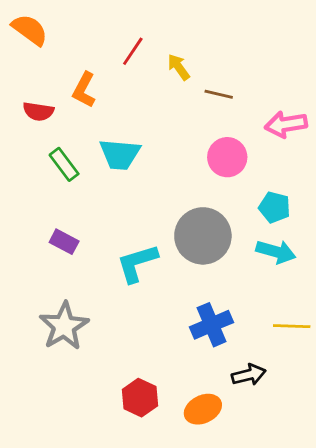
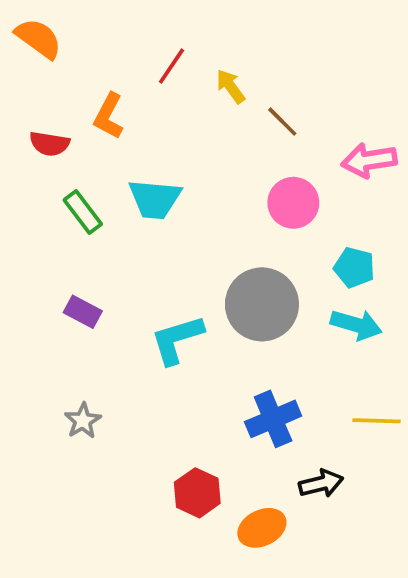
brown line: (219, 94) -> (282, 122), turned 32
gray star: (64, 326) -> (83, 421), size x0.6
red hexagon: (140, 398) -> (197, 493), moved

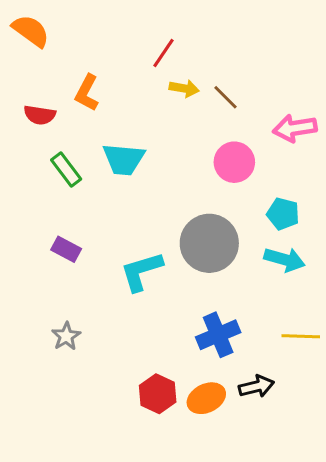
red line: (171, 66) -> (164, 53), moved
yellow arrow: (231, 86) -> (184, 88), moved, turned 136
orange ellipse: (262, 528) -> (206, 398), moved

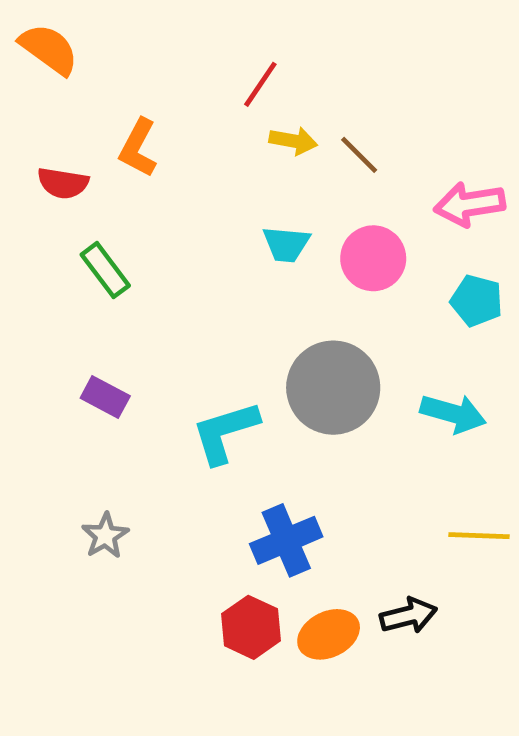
cyan trapezoid: (124, 159) -> (286, 244), moved, size x0.7
cyan pentagon: (283, 214) -> (477, 301), moved
blue cross: (218, 335) -> (286, 540), moved

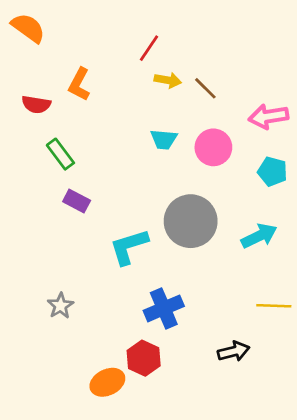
purple rectangle: (105, 397) -> (77, 201), moved
cyan arrow: (453, 413) -> (259, 236), turned -42
orange ellipse: (329, 634) -> (107, 382), moved

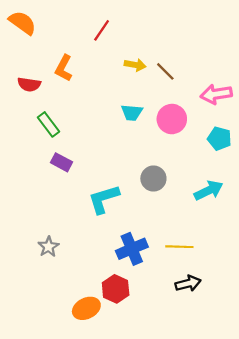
red line: (149, 48) -> (102, 30), moved
gray circle: (191, 221) -> (153, 179), size x0.6
yellow line: (274, 306) -> (179, 247), moved

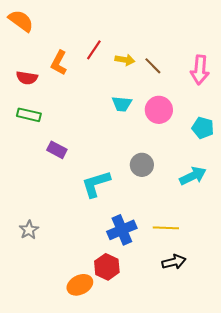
red line: (102, 30) -> (94, 50), moved
pink arrow: (216, 94) -> (200, 70), moved, turned -76
green rectangle: (48, 124) -> (29, 115), moved, turned -40
gray star: (48, 247) -> (29, 230), moved

